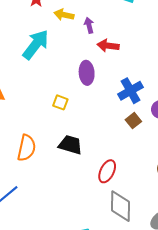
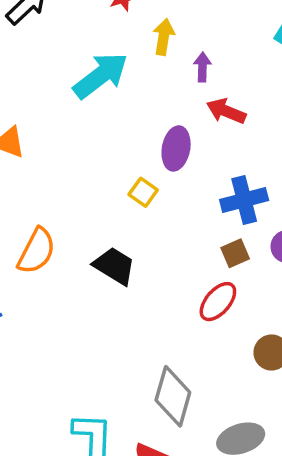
yellow arrow: (64, 15) -> (164, 37), turned 72
yellow square: (60, 102) -> (143, 192), moved
red ellipse: (107, 171) -> (218, 302), moved

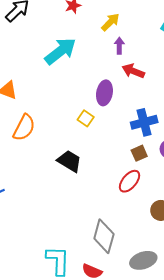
yellow arrow: (164, 37) -> (110, 22), moved, turned 36
orange semicircle: (37, 251) -> (24, 128), moved

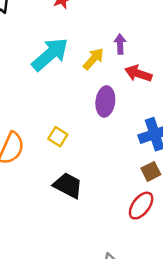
yellow arrow: (110, 22) -> (93, 59), moved
yellow square: (86, 118) -> (58, 137), moved

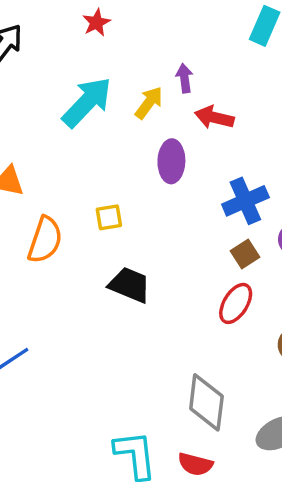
yellow square: (58, 137) -> (109, 217), turned -36

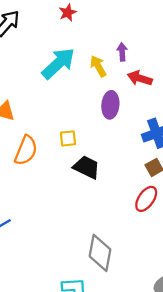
yellow arrow: (149, 103) -> (98, 66), turned -70
black trapezoid: (130, 285) -> (87, 167), moved
gray diamond: (206, 402) -> (100, 253), moved

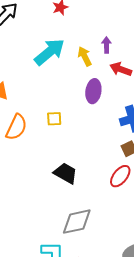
black trapezoid: (87, 167) -> (66, 173), moved
gray diamond: (100, 253) -> (77, 222), turned 64

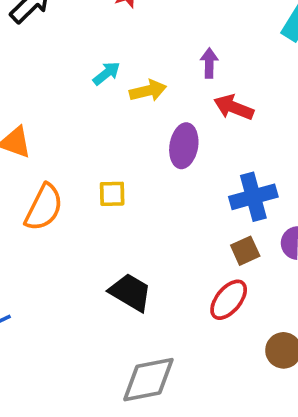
cyan arrow: (50, 52) -> (106, 73), size x0.5
yellow arrow: (85, 56) -> (148, 91), moved, turned 102

